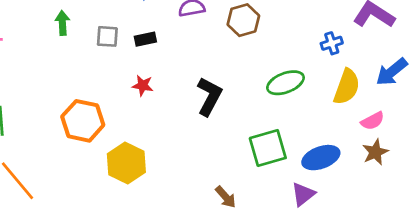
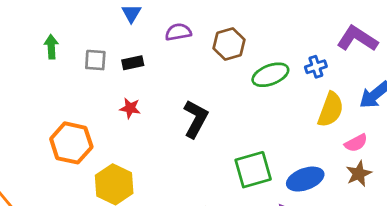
green ellipse: (285, 83) -> (270, 75), moved

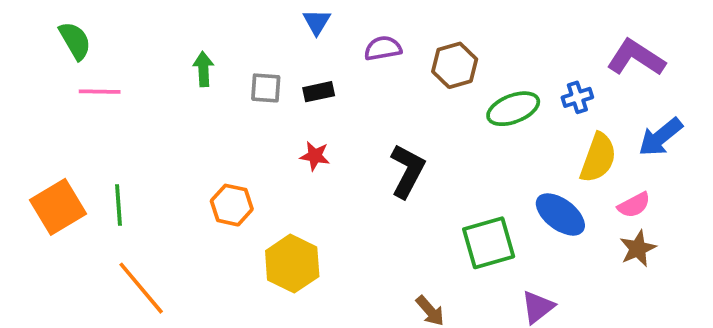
orange hexagon: (71, 143) -> (232, 205), size x0.7
blue ellipse: (305, 179) -> (560, 214), moved, turned 57

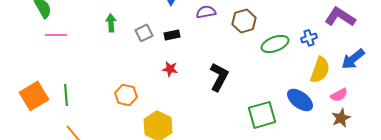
gray square: (266, 88) -> (144, 33), turned -30

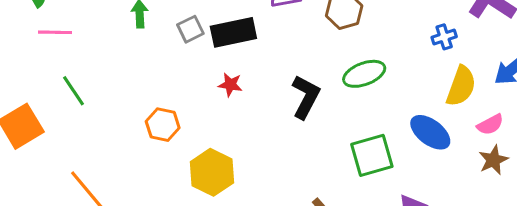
black rectangle: (172, 35) -> (233, 32), size x1.8
green ellipse: (275, 44) -> (364, 74), moved
green line: (66, 95) -> (73, 91), moved, turned -30

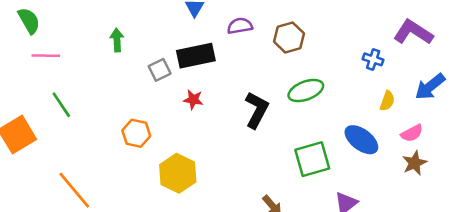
gray square: (190, 29) -> (160, 70), moved
blue cross: (444, 37) -> (373, 59), turned 36
yellow semicircle: (461, 86) -> (387, 101), size x0.6

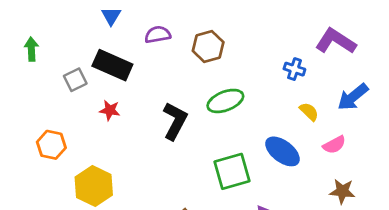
black rectangle: (196, 56) -> (112, 65), turned 36
yellow semicircle: (387, 101) -> (309, 112), turned -66
brown star: (414, 163) -> (342, 191), moved, turned 30

